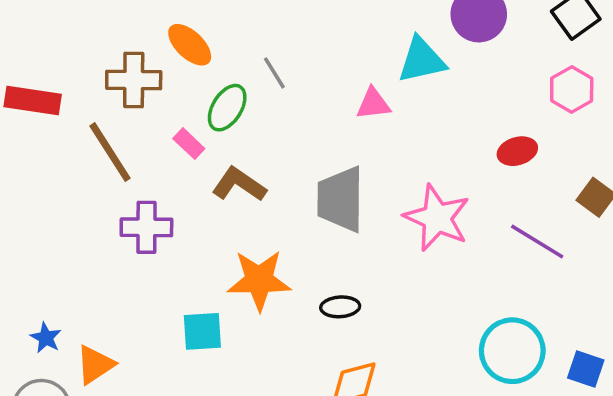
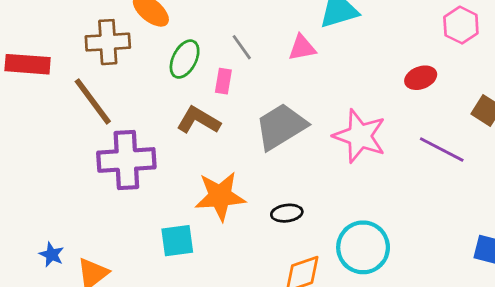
gray line: (274, 73) -> (242, 47), moved
pink rectangle: (189, 144) -> (223, 81), moved, turned 60
gray trapezoid: (340, 199) -> (281, 126), turned 62
purple cross: (146, 227) -> (126, 160), size x1.4
cyan circle: (512, 351) -> (363, 247), moved

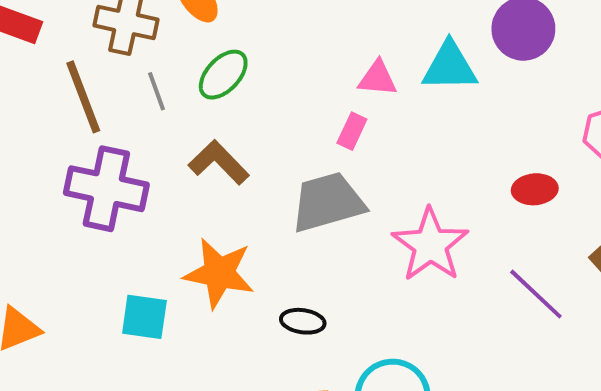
gray line: (242, 47) -> (156, 91), moved
pink triangle: (302, 48) -> (378, 78), moved
pink rectangle: (223, 81) -> (352, 131), moved

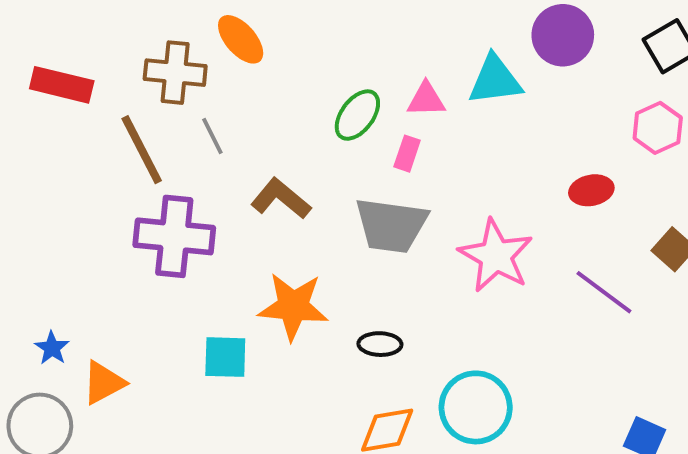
green ellipse: (223, 75) -> (357, 115), moved
gray trapezoid: (328, 202) -> (391, 225), turned -150

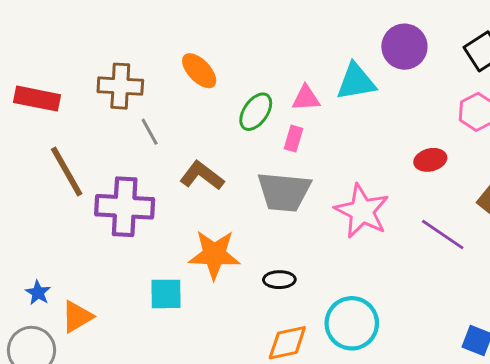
orange ellipse: (241, 39) -> (199, 71), moved
brown line: (142, 150) -> (67, 172), moved

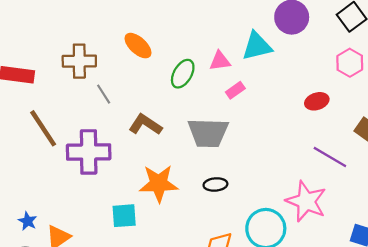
pink rectangle: (293, 139) -> (235, 90), moved, turned 42
pink star: (362, 211) -> (306, 201), moved
black ellipse: (279, 280) -> (215, 184), moved

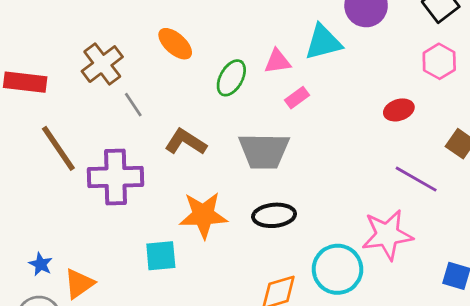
brown cross: (79, 61) -> (102, 64), turned -36
black ellipse: (215, 184) -> (274, 215), size x1.4
pink star: (306, 201) -> (387, 235), turned -30

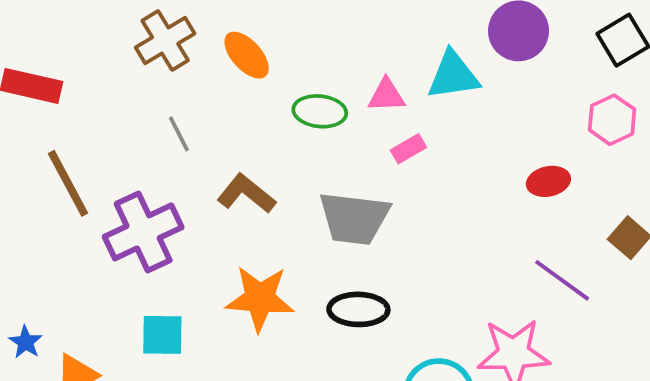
brown cross: (102, 64) -> (165, 41), moved
green ellipse: (231, 78) -> (320, 111), turned 60
purple cross: (115, 177) -> (143, 232), turned -30
cyan square: (161, 256) -> (162, 335), moved

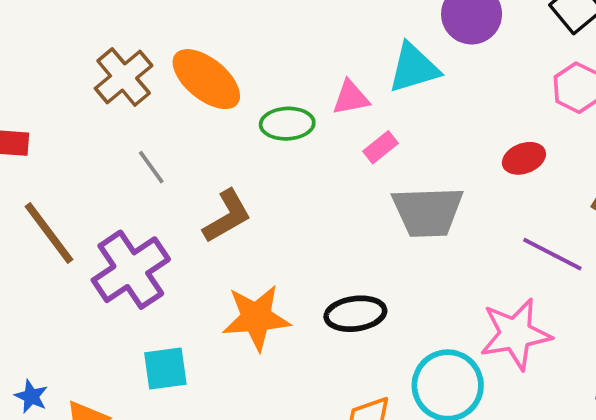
orange ellipse: (247, 55) -> (206, 79), size x1.4
brown L-shape: (246, 194) -> (227, 216), turned 120
gray trapezoid: (354, 218) -> (428, 212), moved

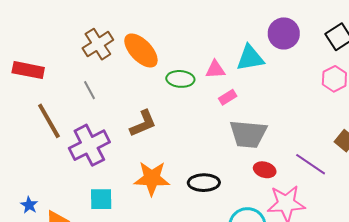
red ellipse: (524, 158) -> (265, 170), moved, turned 30
gray line: (151, 167) -> (90, 90), moved

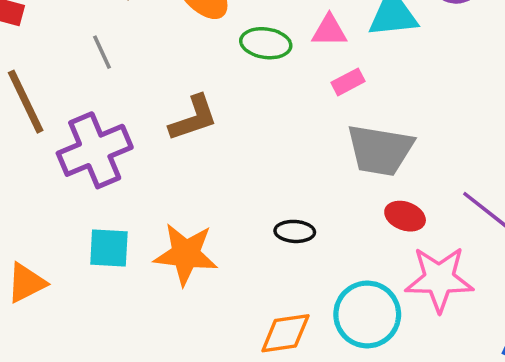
orange star: (152, 178) -> (186, 254), moved
black ellipse: (204, 183) -> (295, 231), size x0.7

